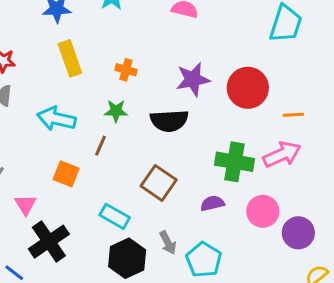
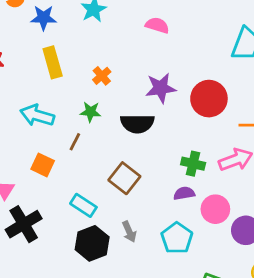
orange cross: (126, 70) -> (102, 76), turned 30
green cross: (234, 162) -> (193, 164), size x0.7
purple semicircle: (212, 203) -> (184, 193), moved
cyan pentagon: (204, 260) -> (177, 238), moved

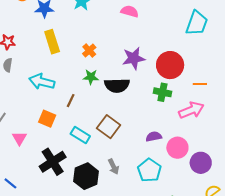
green star: (90, 112) -> (91, 77), moved
green cross: (193, 164) -> (162, 92), moved
cyan rectangle: (83, 205) -> (80, 135), moved
black cross: (24, 224) -> (53, 162), moved

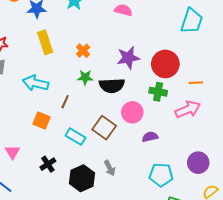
pink triangle: (19, 138) -> (12, 152), moved
pink circle: (177, 148) -> (132, 112), moved
black cross: (53, 162) -> (48, 164), size x0.6
cyan pentagon: (149, 170) -> (161, 175), moved, turned -30

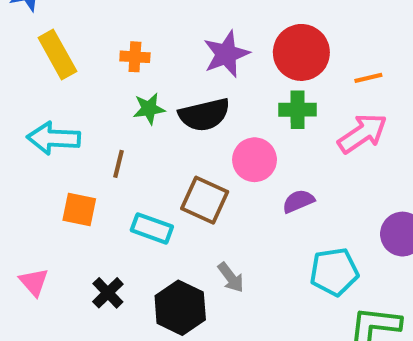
orange cross: (83, 51) -> (135, 57), turned -32

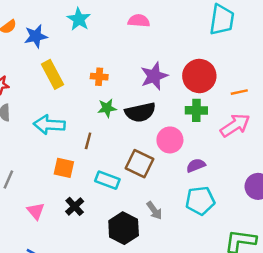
cyan pentagon: (334, 272) -> (200, 201), moved
black cross: (108, 293) -> (75, 206), moved

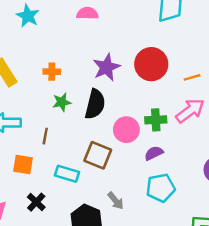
green cross: (196, 110) -> (156, 120), moved
black semicircle: (140, 112) -> (95, 104), turned -60

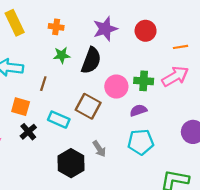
red circle: (151, 64) -> (146, 31), size x0.7
black cross: (36, 202) -> (28, 132), moved

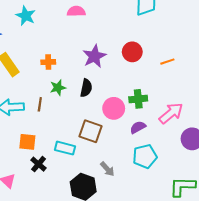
black semicircle: (91, 60) -> (86, 88), size x0.7
pink arrow: (175, 76) -> (171, 113), moved
brown line: (43, 84) -> (40, 104), moved

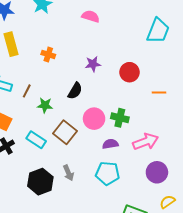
purple star: (94, 56) -> (93, 64), size x0.7
green star: (58, 88) -> (45, 105), moved

